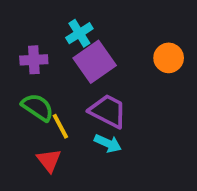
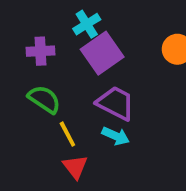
yellow line: (60, 126) -> (67, 134), moved
red triangle: (49, 160) -> (75, 167), moved

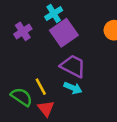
purple cross: (40, 51) -> (23, 31), turned -30
green semicircle: (44, 99) -> (22, 97), moved

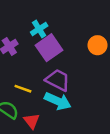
yellow line: (41, 87) -> (23, 89), moved, turned -42
cyan arrow: (73, 88) -> (58, 101), size x1.5

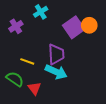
purple square: (49, 48) -> (74, 27), moved
purple trapezoid: (58, 80) -> (56, 54), turned 60

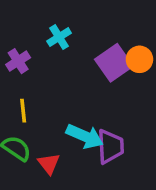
purple trapezoid: (56, 54) -> (110, 147), moved
yellow line: (27, 61) -> (23, 111), moved, turned 64

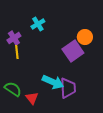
purple square: (114, 63) -> (73, 51), moved
yellow line: (23, 111) -> (17, 52), moved

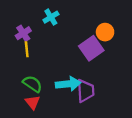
cyan arrow: (53, 82) -> (68, 84), turned -30
green semicircle: (13, 89) -> (32, 84), moved
red triangle: (32, 98) -> (32, 102), moved

